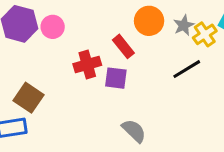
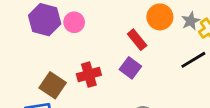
red cross: (87, 65) -> (89, 75), moved
purple square: (116, 78) -> (130, 68), turned 30

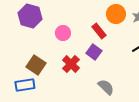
pink circle: (74, 22) -> (63, 33), moved
red cross: (89, 75) -> (71, 64), moved, turned -30

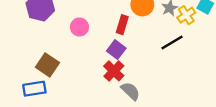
red rectangle: (99, 31) -> (122, 25), turned 56
red cross: (71, 64) -> (114, 71), moved

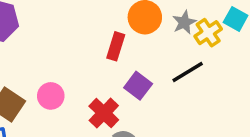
pink circle: (79, 27) -> (51, 96), moved
purple square: (116, 50) -> (138, 86), moved

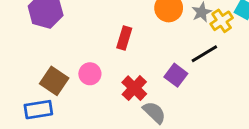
red rectangle: (116, 46) -> (124, 38), moved
purple square: (138, 86) -> (176, 75), moved

